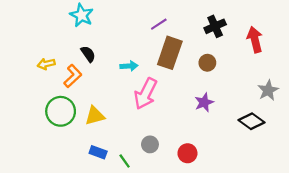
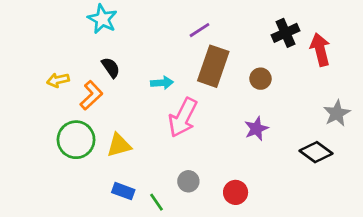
black cross: (215, 26) -> (285, 33), moved

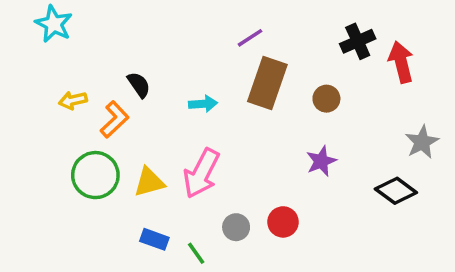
cyan star: (102, 19) -> (54, 24), moved
pink arrow: (183, 117) -> (201, 173), moved
red circle: (236, 192) -> (283, 222), moved

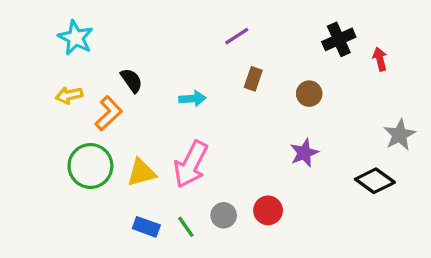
cyan star: (54, 24) -> (76, 38), moved
red arrow: (401, 62) -> (380, 59), size x0.6
brown rectangle: (267, 83) -> (253, 79), size x0.5
green line: (196, 253) -> (186, 227), moved

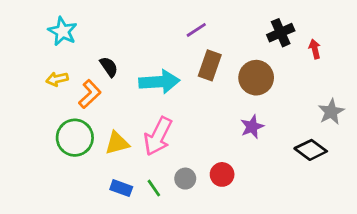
brown rectangle: (253, 79) -> (210, 65), size x1.5
brown circle: (309, 94) -> (256, 78), size x1.6
cyan arrow: (192, 99) -> (159, 82), size x1.8

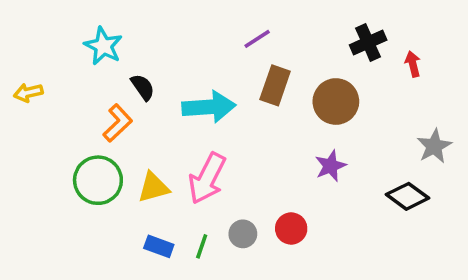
cyan star: (63, 31) -> (103, 46), moved
yellow arrow: (57, 79) -> (28, 93), moved
green line: (154, 188) -> (202, 246), turned 54

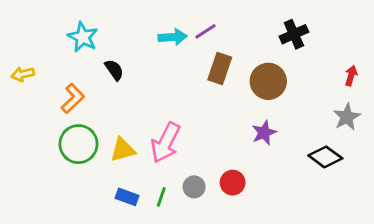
red arrow: (413, 64) -> (351, 76), moved, turned 30
cyan arrow: (209, 107) -> (173, 37), moved, size x0.7
orange L-shape: (118, 123) -> (73, 98), moved

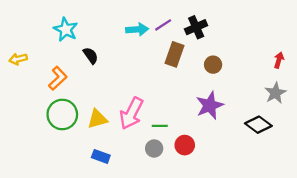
black cross: (294, 34) -> (196, 27), moved
brown circle: (268, 81) -> (213, 65), size x0.6
purple star: (264, 133) -> (210, 105), size x1.4
green line: (161, 197) -> (160, 126), moved, turned 70

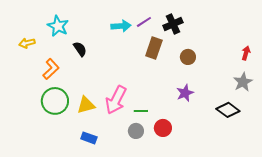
yellow arrow: (18, 59) -> (27, 43), moved
purple star: (210, 105) -> (185, 93), size x0.7

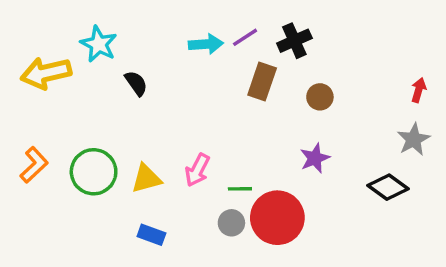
yellow arrow: (27, 43) -> (46, 73), size x1.8
orange L-shape: (51, 69) -> (34, 165), moved
pink arrow: (116, 100) -> (197, 170), size x0.7
red circle: (163, 128) -> (277, 218), size x1.8

